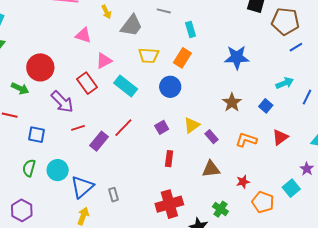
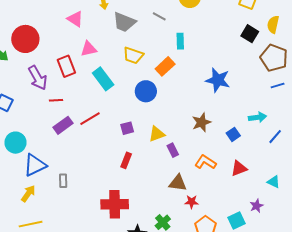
gray trapezoid: (131, 26) -> (124, 22), turned 60
red line: (78, 128) -> (56, 100), moved
brown triangle: (211, 169) -> (178, 183), moved

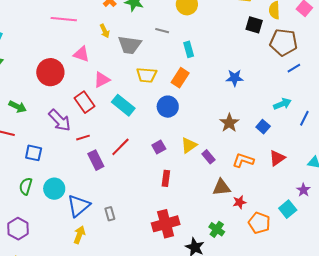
red circle: (25, 39) -> (50, 72), moved
blue star: (218, 80) -> (235, 78), size x0.7
purple rectangle: (63, 125) -> (96, 160), turned -66

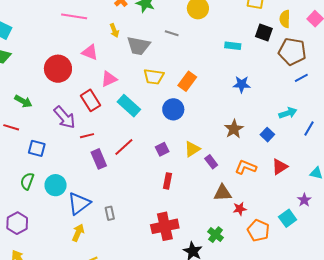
cyan rectangle: (189, 49) -> (233, 46), moved, turned -70

